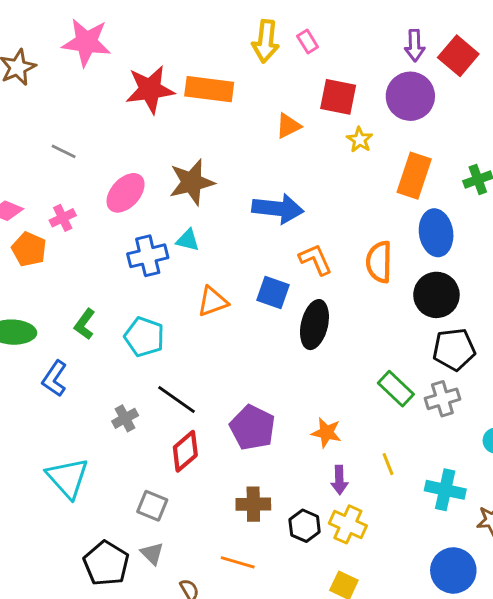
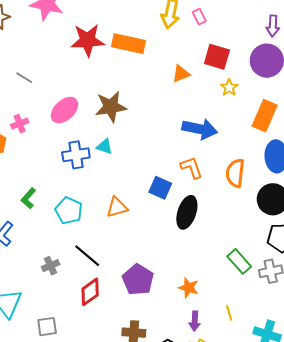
blue arrow: (278, 209) -> (200, 129), moved
orange triangle: (213, 302) -> (117, 207), moved
gray square: (152, 506) -> (47, 327), moved, turned -35

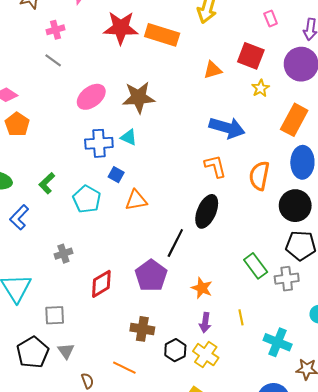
pink rectangle: (199, 17) -> (271, 18), moved
pink cross: (20, 124) -> (56, 30), moved
blue square: (160, 188) -> (116, 175), moved, size x0.7
black line: (87, 256) -> (175, 243), moved, turned 72

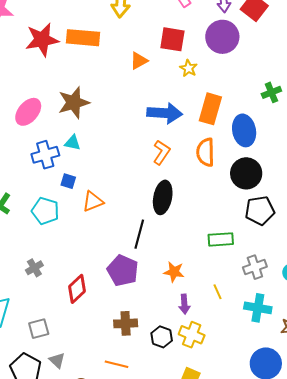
orange rectangle: (294, 120) -> (210, 109), moved
orange L-shape: (215, 166) -> (161, 152), turned 60
green rectangle: (256, 266) -> (221, 239), turned -45
gray cross: (287, 279) -> (255, 267), moved

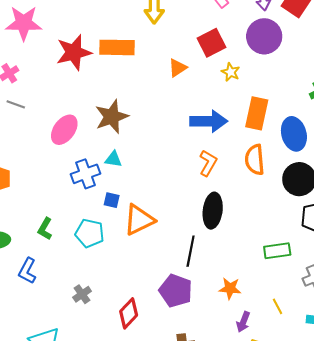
red square: (172, 39) -> (212, 43), turned -32
orange triangle: (93, 201) -> (139, 220), size x1.4
purple arrow: (184, 304) -> (243, 322), turned 30

